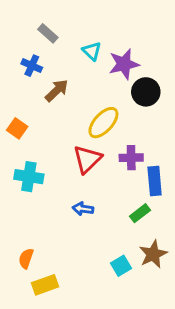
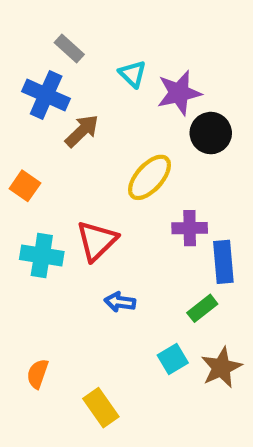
blue cross: (32, 66) -> (46, 95), size x1.5
red triangle: (87, 159) -> (97, 241), moved
cyan square: (121, 266) -> (173, 359), moved
yellow rectangle: (45, 285) -> (101, 408), moved, turned 75

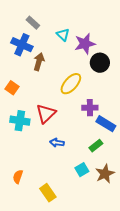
brown arrow: (82, 131) -> (39, 62), turned -30
blue rectangle: (223, 262) -> (106, 124), turned -54

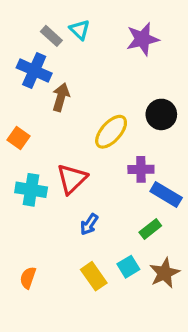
cyan triangle: (63, 35) -> (80, 30), moved
purple star: (85, 44) -> (142, 39), moved
black circle: (100, 63) -> (161, 114), moved
blue arrow: (57, 143) -> (89, 224), turned -64
yellow rectangle: (48, 193) -> (94, 276), moved

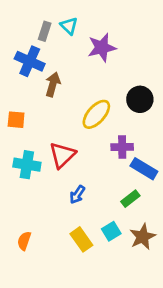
gray rectangle: (51, 36) -> (45, 31), turned 66
purple star: (142, 39) -> (102, 48), moved
orange square: (18, 138) -> (16, 120), turned -30

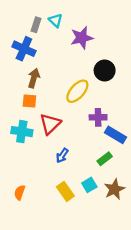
brown arrow: (53, 84) -> (34, 78), moved
black circle: (140, 99) -> (105, 70), moved
orange square: (16, 120) -> (29, 101), moved

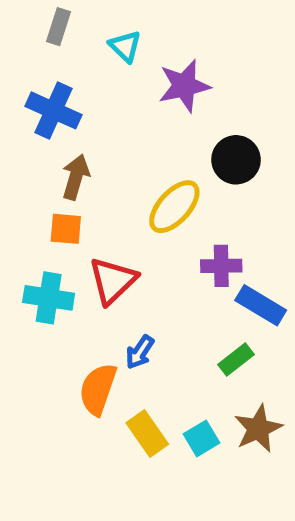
gray rectangle: (36, 25) -> (58, 27), moved
cyan square: (89, 185) -> (201, 438), moved
orange semicircle: (20, 193) -> (98, 389), moved, size x1.5

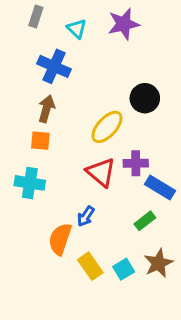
purple star: (184, 86) -> (124, 24), moved
blue cross: (54, 110) -> (54, 66), moved
red triangle: (113, 281) -> (101, 172), moved, turned -36

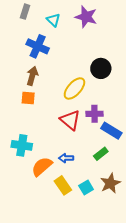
purple star: (124, 24) -> (86, 17), turned 30
cyan cross: (30, 183) -> (22, 145), moved
blue arrow: (86, 216) -> (66, 158), moved, turned 56
orange semicircle: (60, 239) -> (42, 166), turned 30

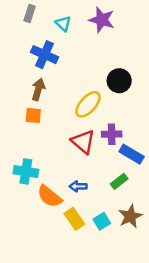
orange semicircle: (42, 166) -> (49, 196), turned -100

